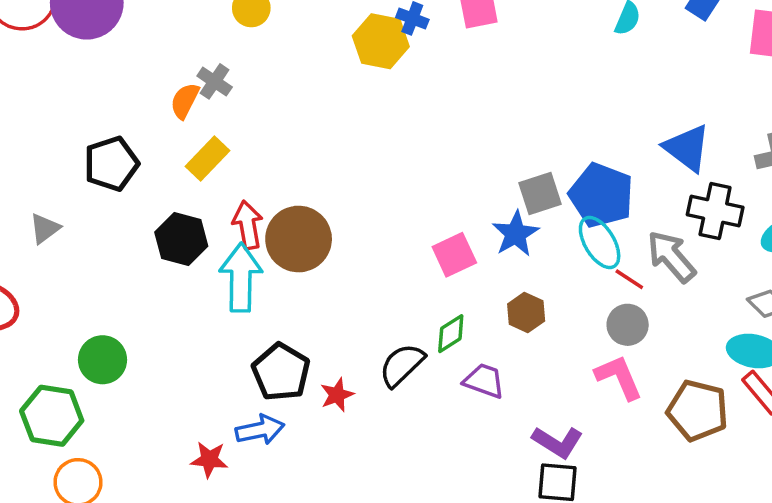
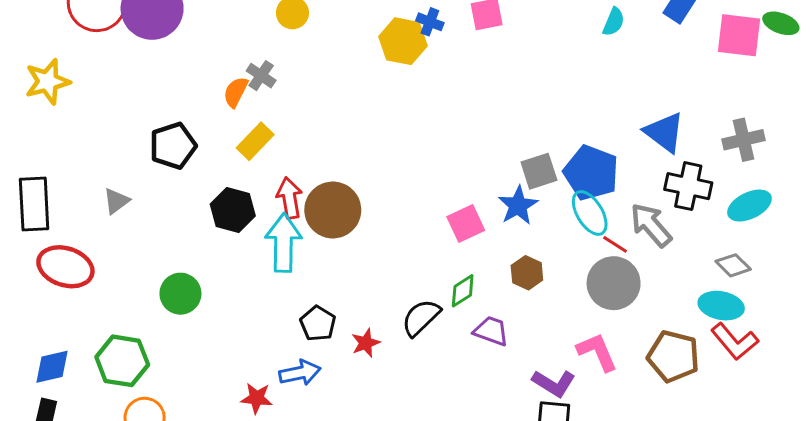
gray circle: (628, 325) -> (614, 283), size x1.5
green circle: (103, 360) -> (180, 294), moved
black pentagon: (281, 372) -> (318, 324), size x0.7
pink L-shape: (619, 377) -> (597, 352), moved

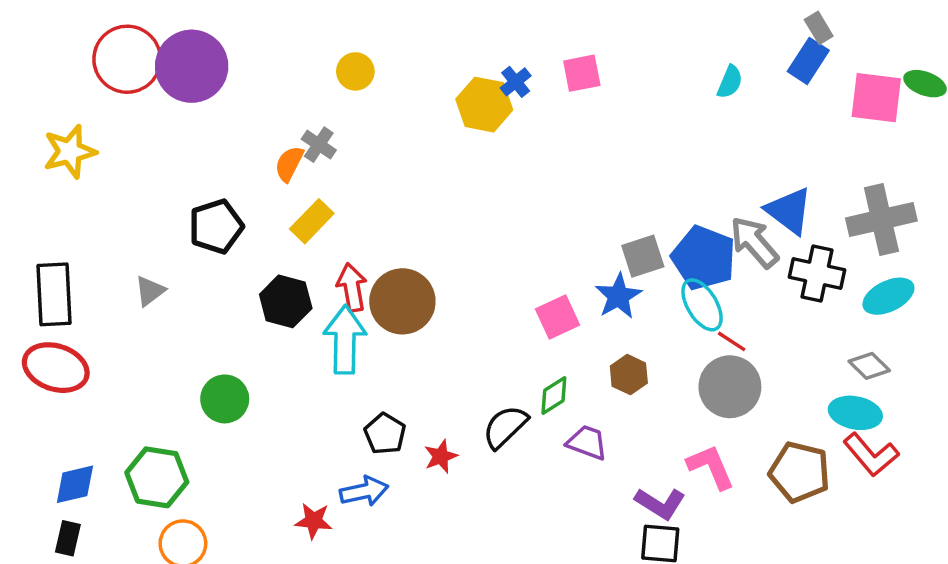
blue cross: (430, 22) -> (516, 82), turned 30
gray cross: (744, 140) -> (881, 219), size x1.4
gray arrow: (651, 225) -> (754, 242), moved
red ellipse: (65, 267) -> (56, 368), moved

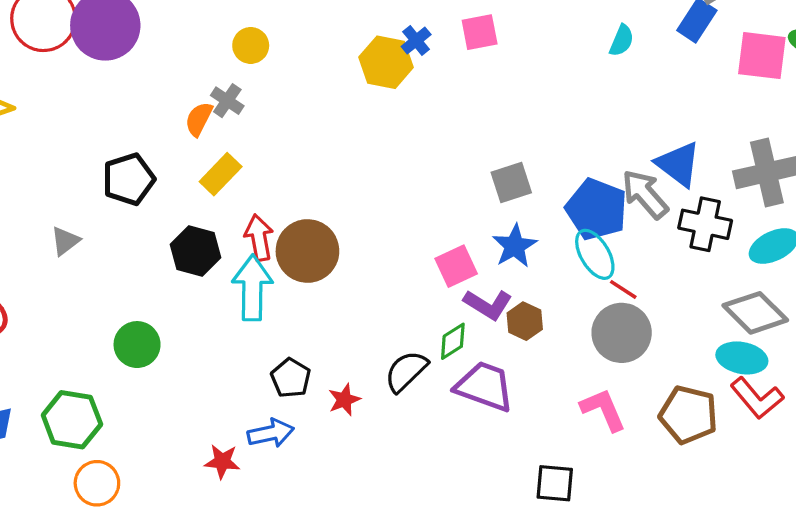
yellow circle: (355, 71) -> (251, 45), moved
gray square: (643, 256) -> (511, 183), moved
gray diamond: (869, 366) -> (755, 313), size x1.6
purple trapezoid: (587, 442) -> (485, 386), size x1.5
purple L-shape: (660, 503) -> (488, 304), moved

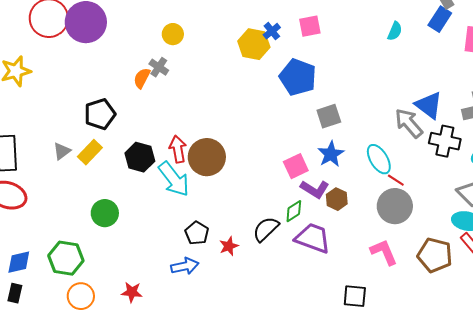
yellow rectangle: (221, 174) -> (90, 152), moved
blue pentagon: (597, 209) -> (298, 77), moved
cyan arrow: (252, 288) -> (174, 179), turned 141
red star: (222, 462) -> (132, 292), moved

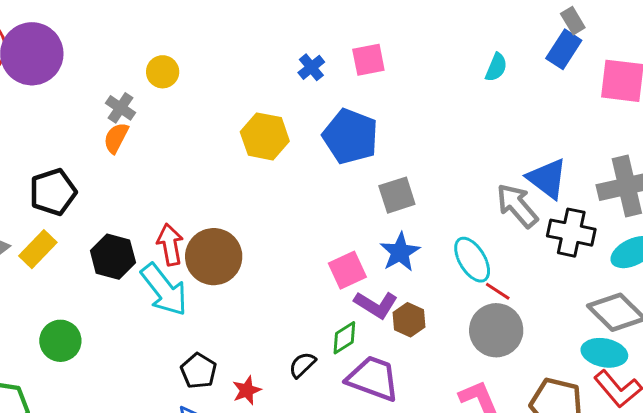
yellow hexagon: (254, 44) -> (265, 136), moved
gray cross: (159, 67) -> (121, 108), moved
black semicircle: (266, 229) -> (302, 365), size x0.7

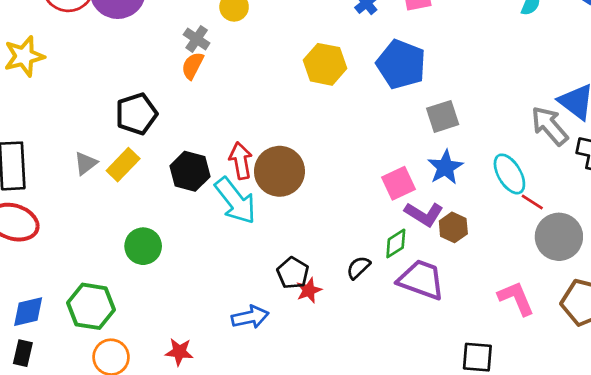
gray circle: (496, 330) -> (559, 237), moved
black pentagon: (199, 371) -> (293, 273), moved

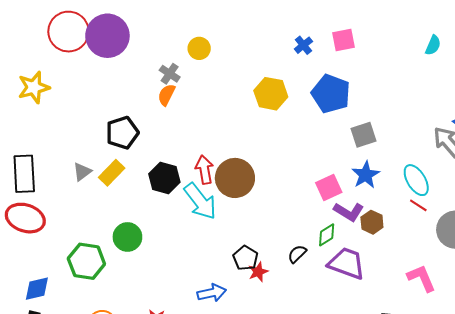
red line: (532, 202) -> (418, 205), moved
green hexagon: (91, 306) -> (86, 261), moved

